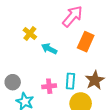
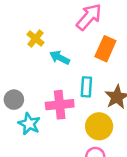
cyan rectangle: (70, 81) -> (86, 87), moved
pink cross: (49, 86) -> (60, 105), size x1.5

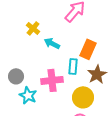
orange rectangle: (105, 49) -> (88, 49), moved

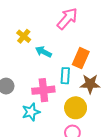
brown star: (97, 74) -> (90, 84), turned 30
cyan star: (28, 95) -> (31, 112), moved, turned 30

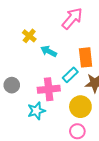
orange rectangle: (81, 58) -> (86, 57), turned -30
cyan rectangle: (65, 76) -> (70, 75), turned 42

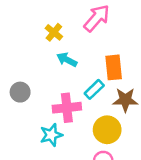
yellow cross: (29, 36) -> (54, 32), moved
gray circle: (12, 85) -> (20, 92), moved

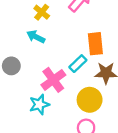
cyan arrow: (67, 60) -> (36, 37), moved
pink cross: (67, 108) -> (53, 80), turned -30

